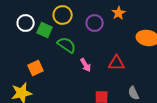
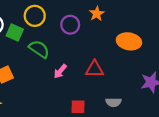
pink arrow: (86, 65) -> (60, 71), turned 72
gray semicircle: (134, 93) -> (113, 102), turned -64

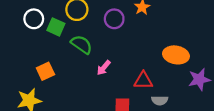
orange ellipse: (129, 41) -> (176, 55), moved
red triangle: (95, 69) -> (143, 81), moved

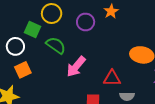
white circle: (34, 19) -> (15, 46), moved
pink arrow: (104, 68) -> (76, 67), size x1.5

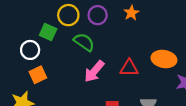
purple circle: (86, 22) -> (98, 15), moved
green semicircle: (56, 45) -> (84, 42), moved
red triangle: (112, 78) -> (129, 68), moved

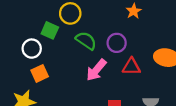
purple circle: (98, 15) -> (117, 43), moved

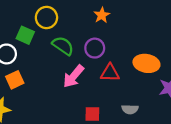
orange star: (134, 11) -> (102, 15), moved

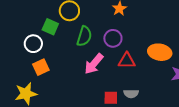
green semicircle: (63, 46) -> (84, 36), turned 72
gray semicircle: (130, 109) -> (131, 94), moved

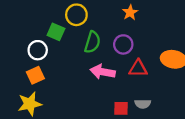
pink arrow: (94, 64) -> (103, 72), turned 60
orange square: (41, 67) -> (35, 75), moved

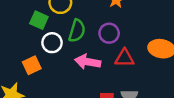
white circle: (38, 50) -> (52, 43), moved
orange square: (35, 75) -> (32, 65), moved

